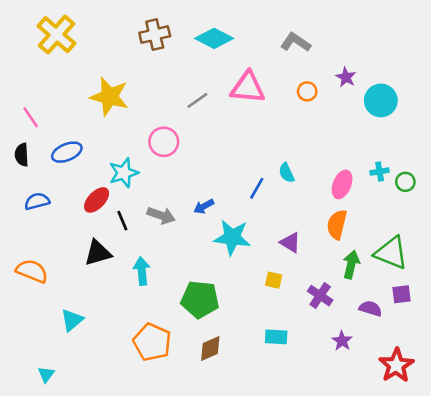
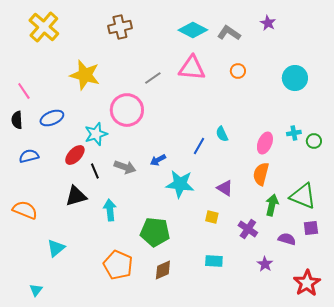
cyan diamond: (214, 38) -> (193, 30), moved
purple star: (346, 77) -> (268, 23), moved
pink circle: (164, 142) -> (127, 110), size x1.4

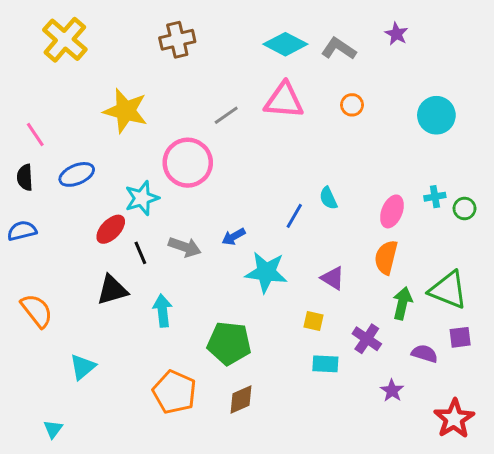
blue semicircle: (29, 156) -> (22, 231), moved
orange semicircle: (25, 210) -> (37, 311), turned 30
cyan rectangle: (214, 261) -> (325, 364), moved

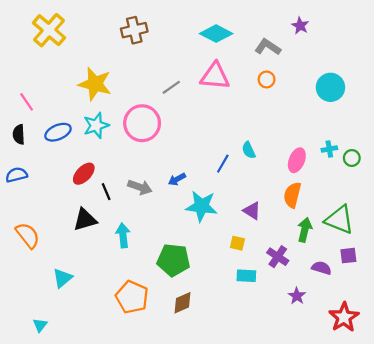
gray L-shape: (339, 49) -> (268, 47), moved
cyan star: (142, 198) -> (96, 125), moved

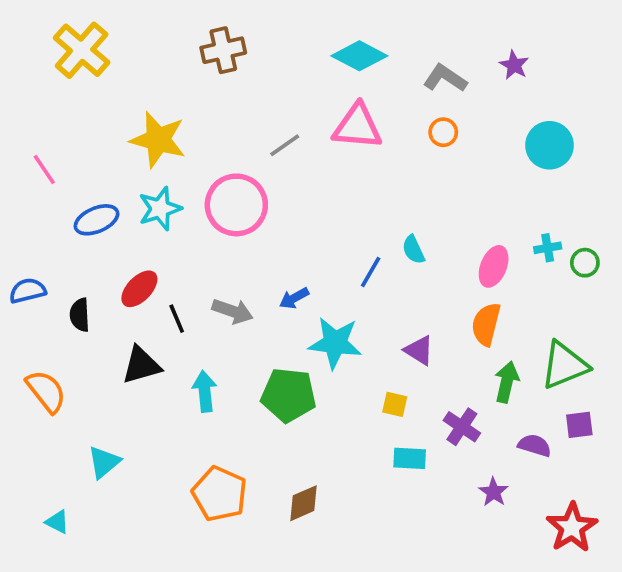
purple star: (300, 26) -> (514, 65), moved
black semicircle: (19, 134) -> (80, 315), moved
green triangle: (339, 220) -> (564, 365), turned -44
green pentagon: (173, 260) -> (289, 395), moved
cyan triangle: (40, 325) -> (57, 522), moved, turned -40

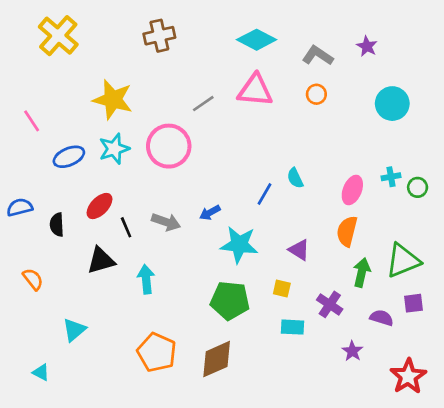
orange semicircle: (46, 391) -> (33, 279), size x0.7
green pentagon: (289, 395) -> (230, 300), moved
brown diamond: (303, 503) -> (217, 359), size x1.4

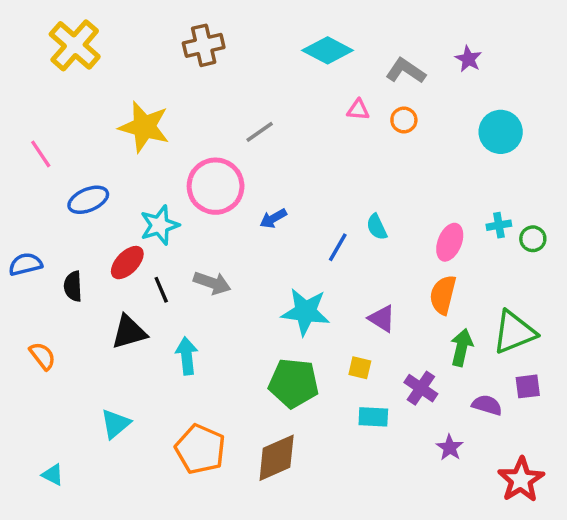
pink triangle: (255, 90) -> (358, 110), moved, size x0.5
cyan star: (114, 149) -> (160, 225), moved
blue arrow: (210, 213) -> (273, 218), moved
cyan triangle: (74, 330) -> (115, 424), moved

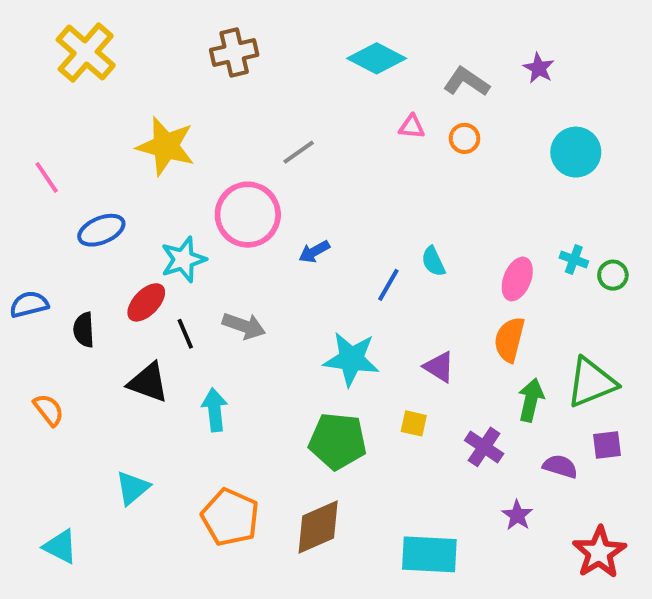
cyan cross: (499, 225) -> (574, 259), turned 30
black triangle: (129, 332) -> (148, 382), turned 36
cyan rectangle: (373, 417) -> (429, 554), moved, size x1.6
cyan triangle: (53, 475) -> (60, 547), size x1.4

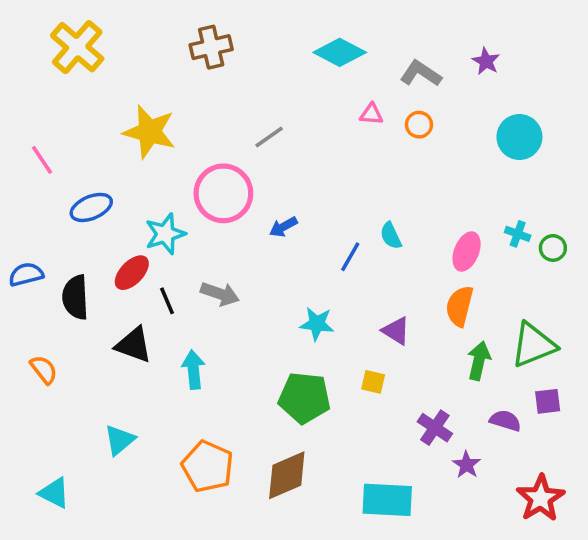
black semicircle: (84, 330) -> (75, 297), size x1.4
cyan star: (351, 359) -> (317, 324), size x0.7
purple cross: (484, 447) -> (435, 428), moved

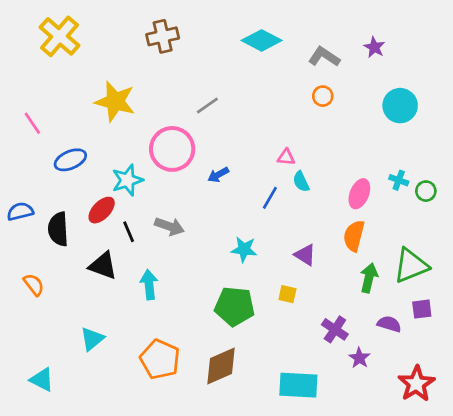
pink triangle: (371, 114) -> (286, 157), moved

